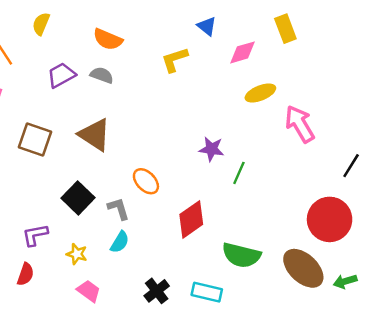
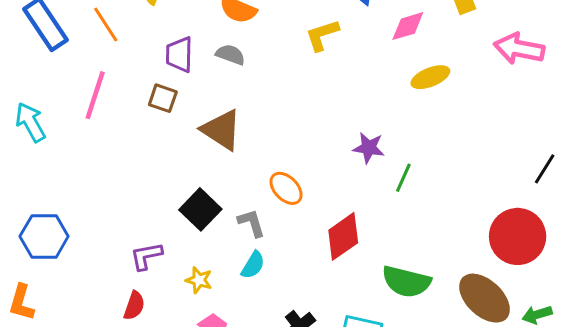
purple trapezoid: (61, 75) -> (179, 55), turned -60
pink arrow: (300, 124) -> (519, 49), moved, turned -48
brown square: (35, 139) -> (163, 98), moved, size x0.7

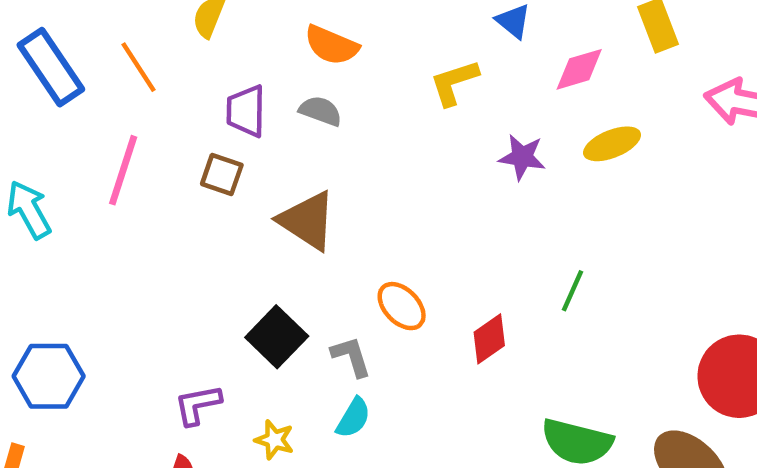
purple star: (369, 148) -> (522, 157), moved
red diamond: (343, 236) -> (489, 339), moved, size x0.7

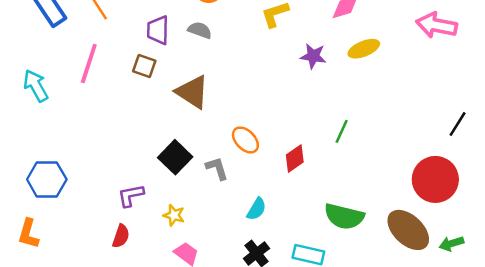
cyan semicircle: (353, 418) -> (257, 209), moved

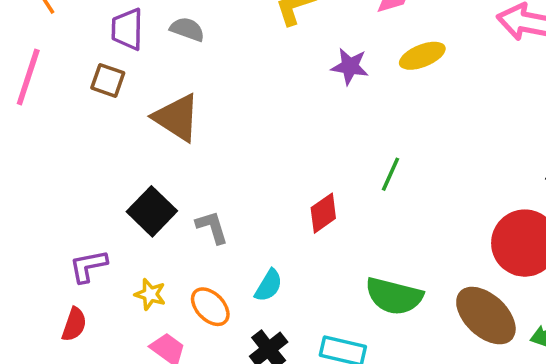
orange ellipse: (245, 140) -> (210, 307), moved

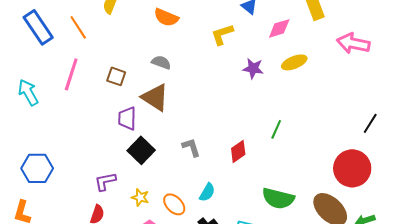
purple trapezoid: (127, 29) -> (127, 118), moved
gray semicircle: (187, 29) -> (161, 62), moved
gray L-shape: (212, 227) -> (191, 147), moved

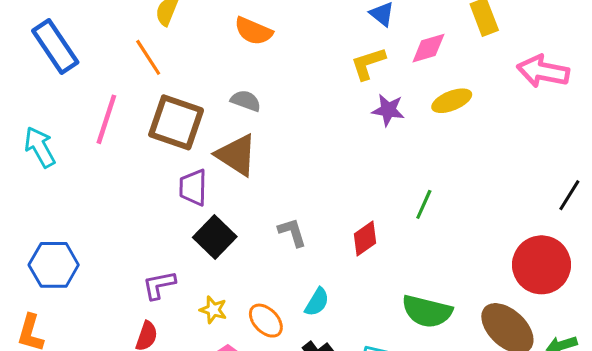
orange line: (78, 27) -> (148, 57), moved
yellow L-shape: (222, 34) -> (368, 64), moved
brown square: (116, 76) -> (176, 122), size x1.8

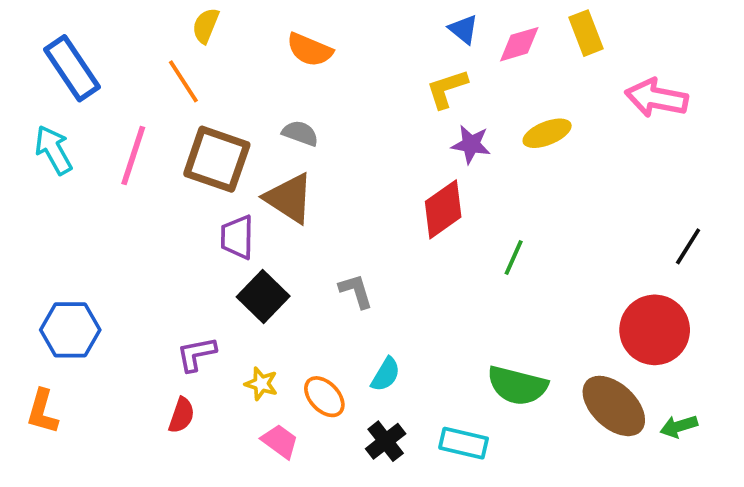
pink diamond: (428, 48) -> (519, 44), moved
cyan arrow: (40, 147) -> (54, 150), moved
red diamond: (365, 239) -> (443, 209), moved, size x1.4

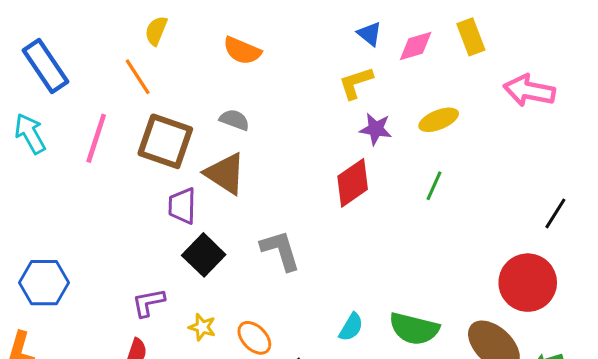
green line: (514, 258) -> (434, 186), moved
gray L-shape: (356, 291) -> (280, 250), size x1.4
cyan semicircle: (386, 374) -> (351, 327), moved

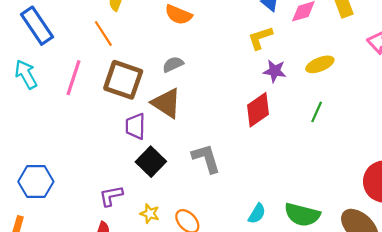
gray semicircle: (234, 120) -> (173, 64), turned -45

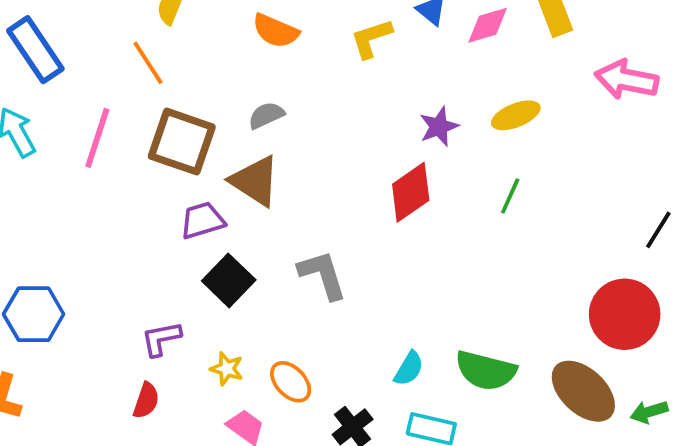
yellow L-shape: (260, 38) -> (371, 38), moved
purple star: (275, 71) -> (439, 127), turned -30
purple trapezoid: (135, 126) -> (202, 220), turned 72

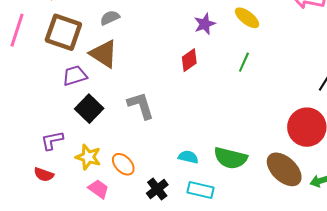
yellow ellipse: (516, 115) -> (247, 18), turned 60
red diamond: (411, 192) -> (189, 60), size x0.7
yellow star: (227, 369) -> (88, 157), size x1.4
cyan semicircle: (409, 369) -> (188, 157), turned -108
red semicircle: (146, 401) -> (44, 175), turned 90

